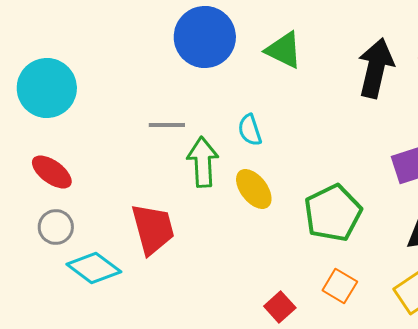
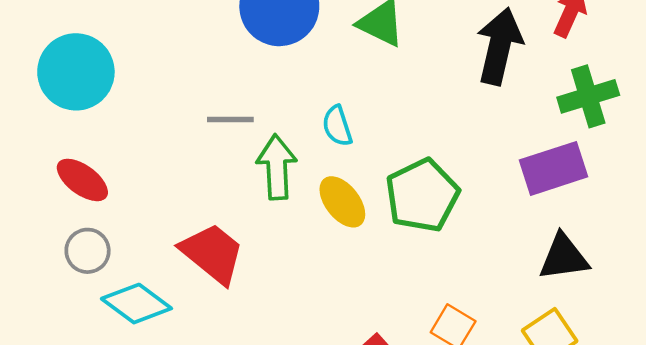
green pentagon: (333, 213) -> (422, 195), moved
red trapezoid: (153, 229) -> (212, 253), turned -36

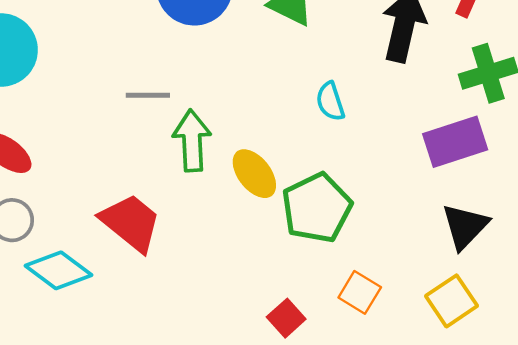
cyan semicircle: (337, 126) -> (330, 101), moved
green pentagon: (422, 195) -> (317, 208), moved
black triangle: (564, 257) -> (465, 226), turned -38

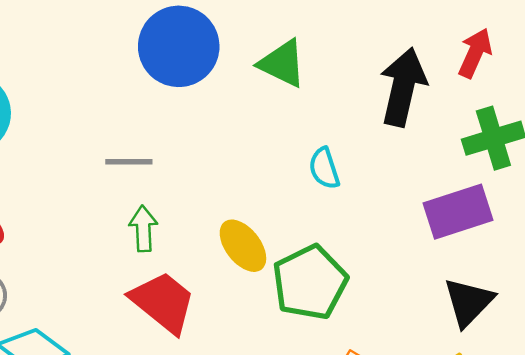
green arrow: (192, 141) -> (143, 229), moved, size x0.7
red trapezoid: (131, 223) -> (163, 302), moved

